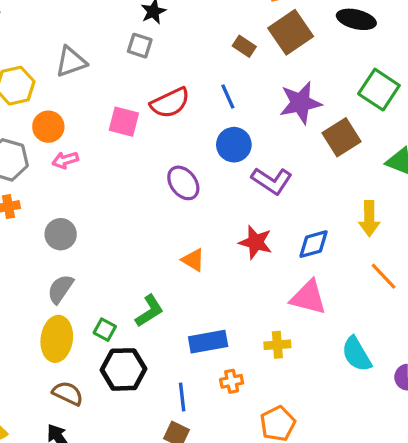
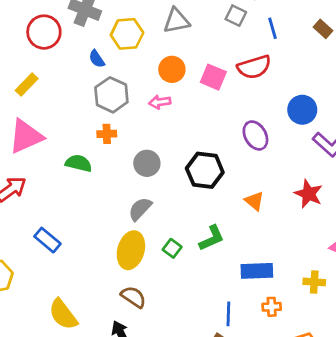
blue line: (228, 97) -> (273, 28), moved
orange circle: (48, 127) -> (172, 69), moved
black hexagon: (123, 369) -> (205, 170), moved

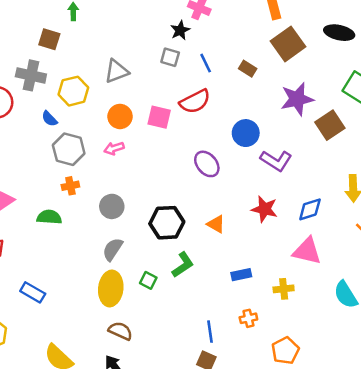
brown rectangle: (323, 29) -> (248, 69), moved
black hexagon: (205, 170) -> (167, 223), moved
blue rectangle: (257, 271) -> (241, 275), moved, size x0.7

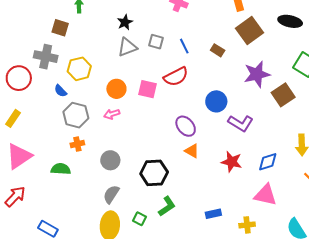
black star: (180, 30) -> (125, 22), moved
gray triangle: (117, 71) -> (127, 47), moved
orange triangle: (216, 224) -> (192, 151), moved

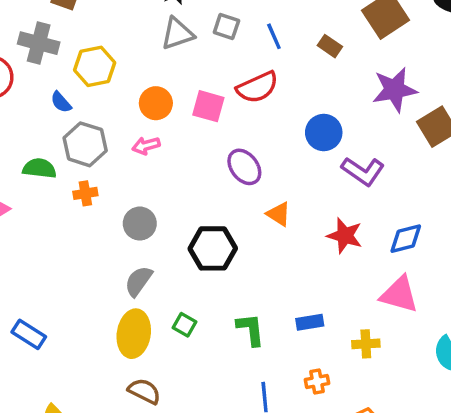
purple ellipse: (186, 126) -> (244, 167), moved
green semicircle: (61, 169) -> (39, 168), moved
green L-shape: (167, 206) -> (251, 329), moved, turned -65

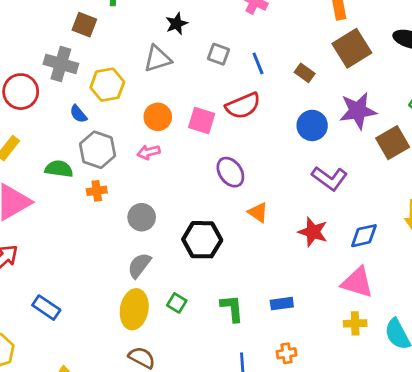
gray triangle: (177, 34) -> (157, 59), moved
blue circle: (324, 132) -> (312, 125), moved
yellow cross: (366, 344) -> (355, 323), moved

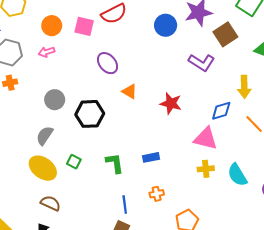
purple L-shape: (330, 178) -> (202, 62), moved
gray circle: (142, 217) -> (55, 100), moved
blue diamond: (364, 236) -> (221, 111), moved
yellow ellipse: (134, 309) -> (43, 168), turned -60

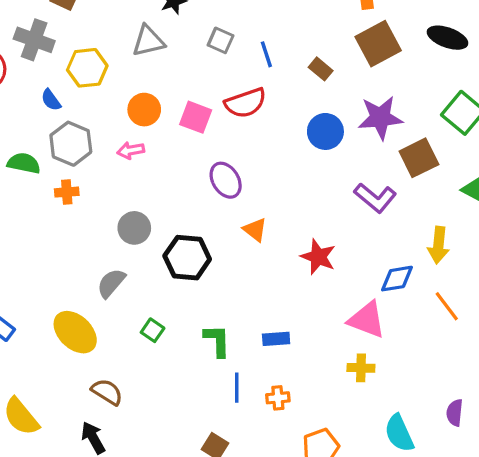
yellow ellipse: (43, 168) -> (75, 332), moved
cyan semicircle: (237, 175) -> (399, 433), moved
blue line: (125, 204) -> (237, 388), moved

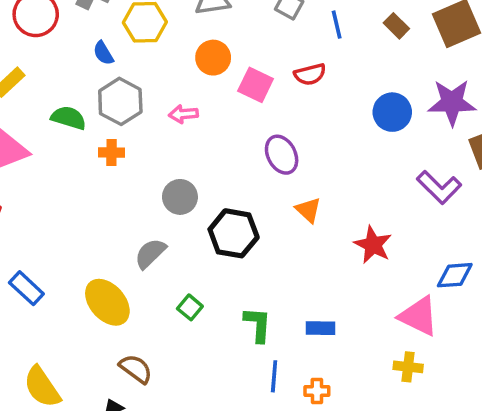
brown rectangle: (321, 69) -> (396, 26), moved
red semicircle: (246, 103) -> (310, 74), size x0.7
orange circle: (144, 110) -> (213, 58), moved

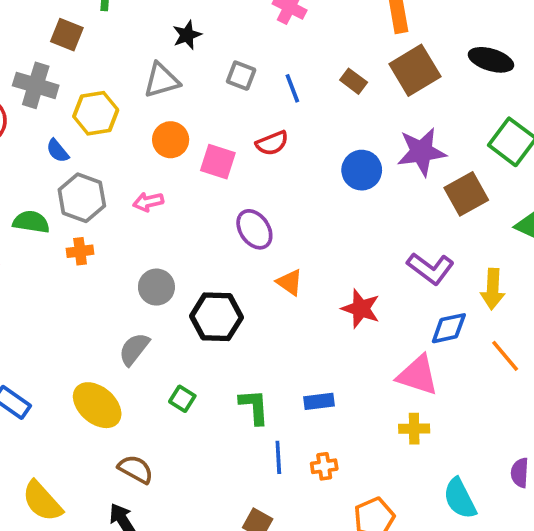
purple L-shape: (439, 187) -> (430, 268), moved

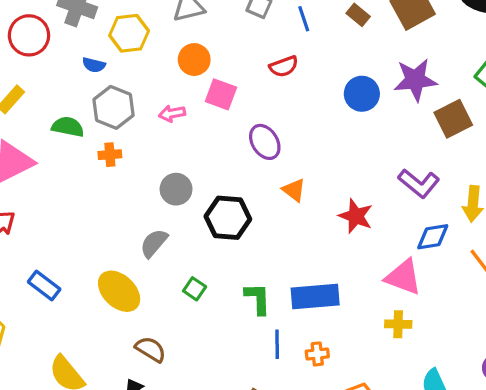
blue semicircle: (58, 151) -> (94, 65), turned -40
pink square: (218, 162) -> (221, 94), moved
blue rectangle: (319, 401) -> (315, 296), size x1.8

